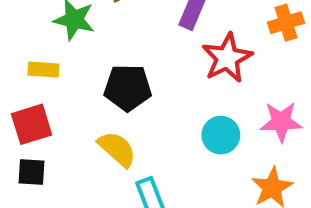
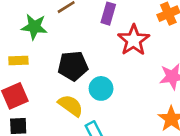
cyan circle: (221, 135) -> (101, 88), moved

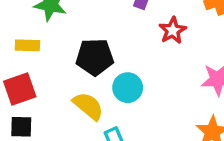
red star: (134, 40) -> (173, 30), size x0.7

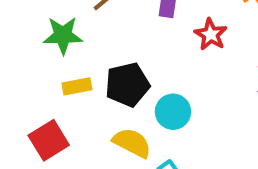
yellow rectangle: (27, 45) -> (77, 86), moved

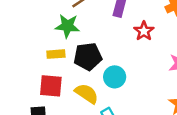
green star: (63, 35) -> (67, 26), moved
red square: (49, 140) -> (51, 86), moved, turned 30

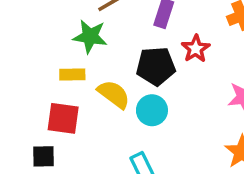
black pentagon: (88, 57) -> (156, 66), moved
yellow semicircle: (87, 94) -> (114, 94), moved

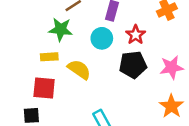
black pentagon: (156, 66) -> (133, 65), moved
cyan circle: (152, 110) -> (102, 38), moved

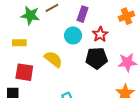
green star: (61, 29) -> (30, 15), moved
yellow rectangle: (49, 57) -> (19, 43), moved

